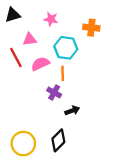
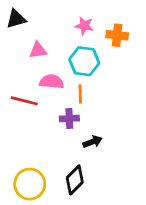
pink star: (51, 19) -> (84, 26), moved
red line: (16, 57) -> (24, 101), moved, turned -48
pink semicircle: (40, 64) -> (52, 82), turned 30
purple cross: (54, 92) -> (69, 119), turned -32

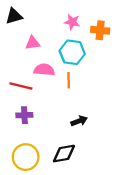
purple cross: (69, 119) -> (24, 115), moved
black diamond: (75, 180) -> (64, 154), turned 35

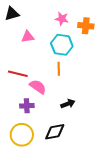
pink semicircle: (44, 70) -> (38, 87), moved, turned 30
purple cross: (24, 115) -> (27, 106), moved

